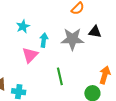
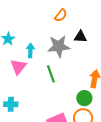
green line: (60, 76) -> (51, 74), moved

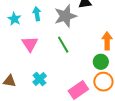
cyan arrow: (30, 50) -> (37, 14), moved
cyan cross: (11, 104) -> (40, 79), moved, turned -32

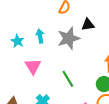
green line: (63, 45) -> (68, 79), moved

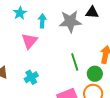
cyan arrow: (40, 36) -> (42, 21), moved
green line: (68, 79) -> (75, 62), moved

